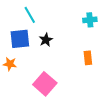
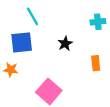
black star: (46, 40) -> (65, 44), moved

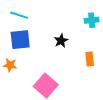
cyan line: (33, 16) -> (19, 15), moved, turned -42

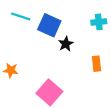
blue square: (20, 40) -> (49, 25), moved, turned 30

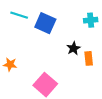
black star: (66, 44) -> (73, 48), moved

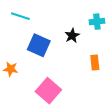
blue square: (45, 23) -> (39, 45), moved
black star: (73, 48) -> (72, 36), moved

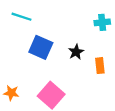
black star: (72, 36) -> (76, 52), moved
orange star: (11, 69) -> (11, 93), moved

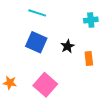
cyan line: (22, 17) -> (37, 13), moved

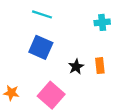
black star: (68, 46) -> (76, 67), moved

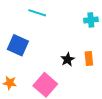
blue square: (41, 47) -> (18, 45), moved

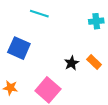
orange rectangle: (89, 58) -> (94, 62), turned -40

